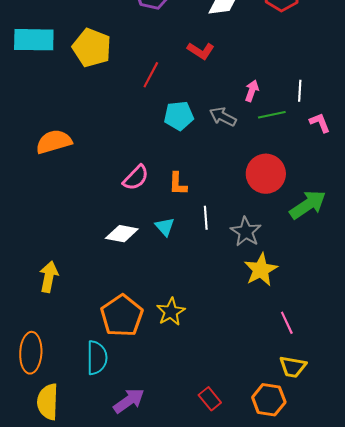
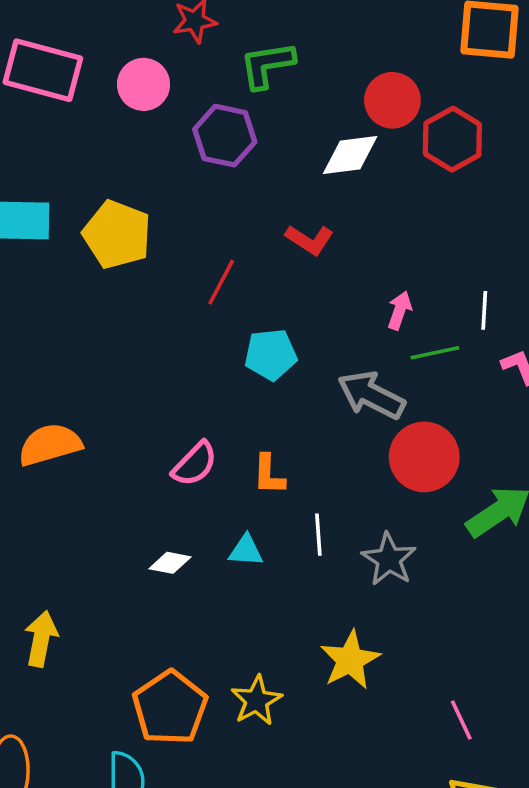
gray arrow: (223, 117) -> (371, 395), moved, size x1.4
orange semicircle: (54, 142) -> (50, 445), moved
cyan triangle: (165, 227) -> (246, 550), turned -45
white diamond: (122, 234) -> (170, 563), size x0.7
yellow star: (261, 270) -> (350, 660), moved

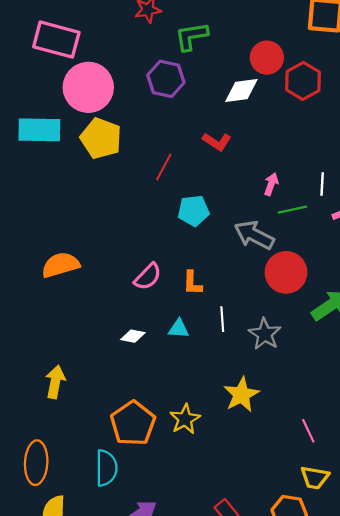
pink circle: (144, 84) -> (88, 87), moved, size x1.6

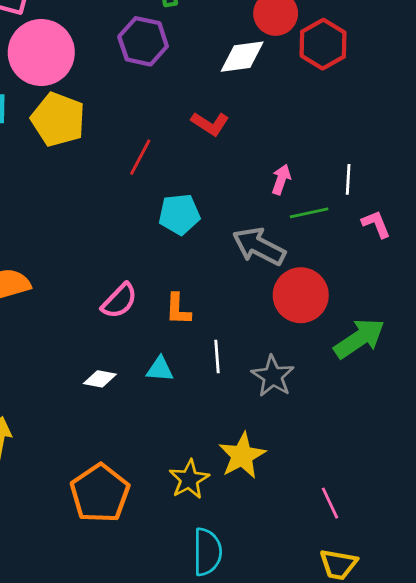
yellow star: (185, 419) -> (189, 479), moved
cyan semicircle: (106, 468) -> (207, 552), moved

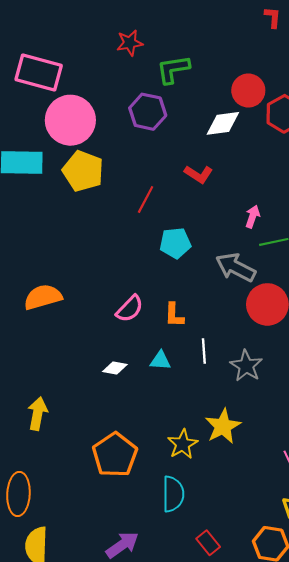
cyan semicircle: (207, 552) -> (173, 494), moved

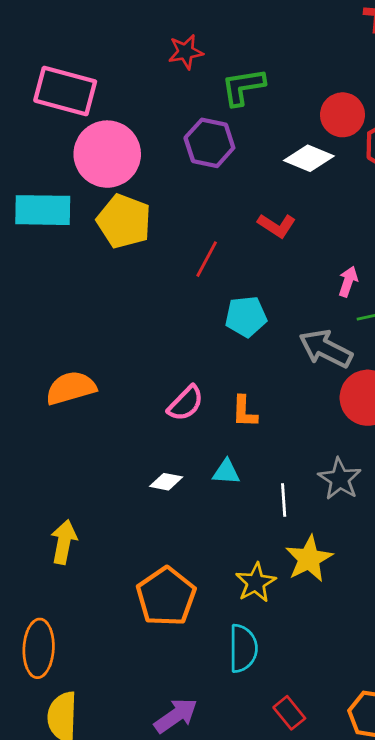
white diamond: (223, 123) -> (309, 158), turned 30
white line: (204, 351) -> (284, 500), moved

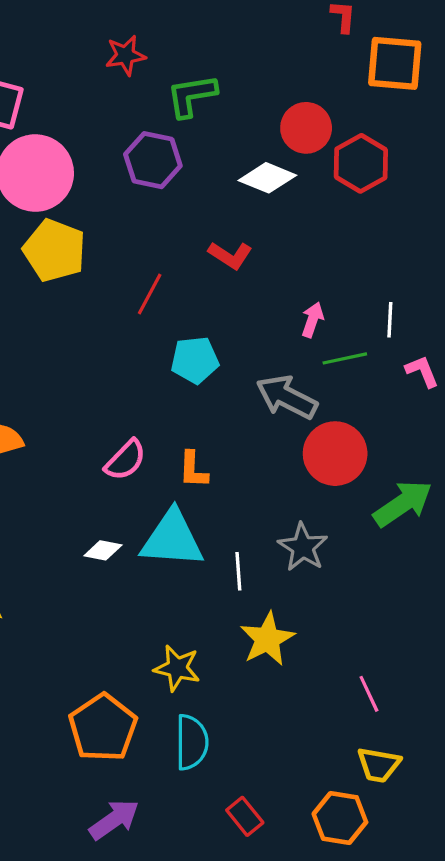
cyan triangle: (226, 472) -> (172, 539), size x2.0
yellow star: (256, 583) -> (177, 668), moved, turned -30
orange pentagon: (166, 597) -> (103, 728), moved

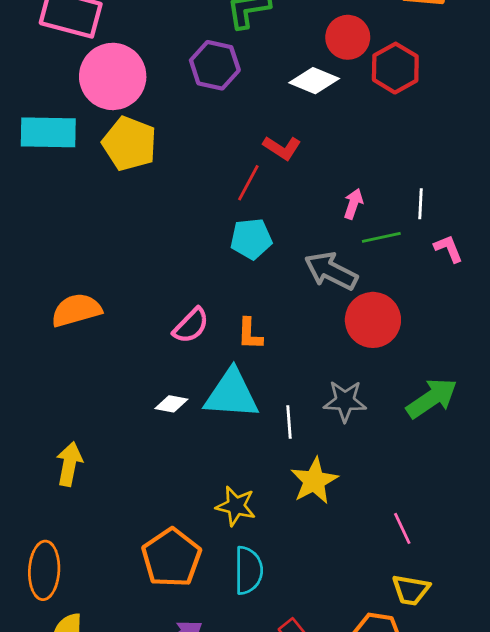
red line: (150, 294) -> (248, 183), moved
green arrow: (403, 504) -> (432, 398), moved
gray star: (303, 547) -> (345, 401), turned -30

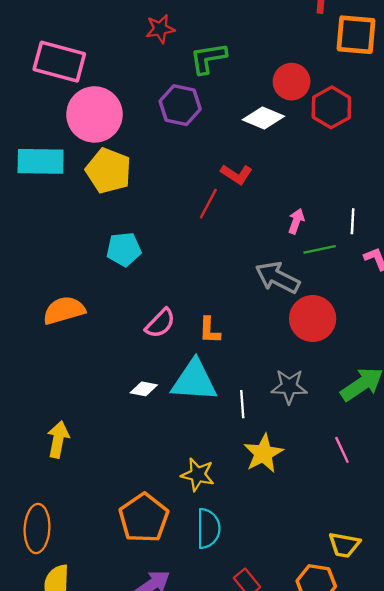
cyan pentagon: (251, 239) -> (124, 249), moved
pink line: (402, 528) -> (342, 450), moved

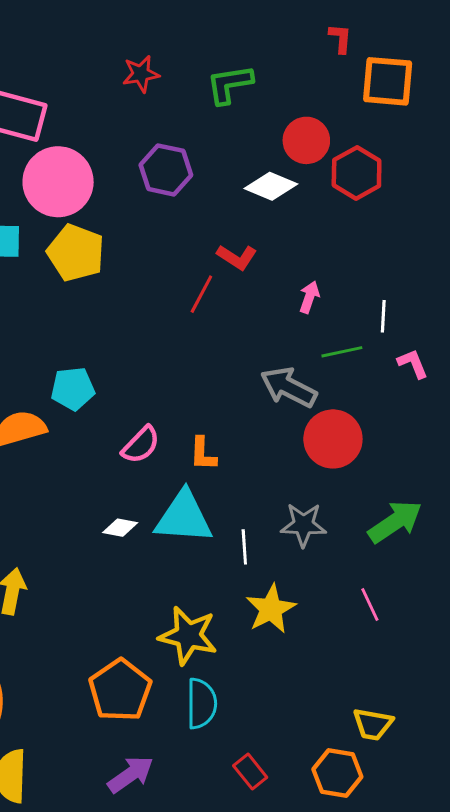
green L-shape: (208, 58) -> (229, 84), moved
pink arrow: (296, 221) -> (309, 297), moved
cyan pentagon: (124, 249) -> (73, 389), moved
yellow star: (198, 475) -> (188, 636), size x1.4

